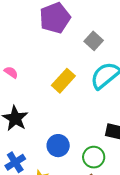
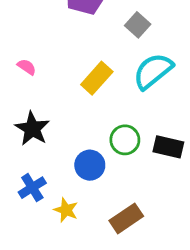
green circle: (94, 157) -> (125, 140), moved

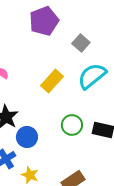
blue circle: (90, 165) -> (27, 137), moved

